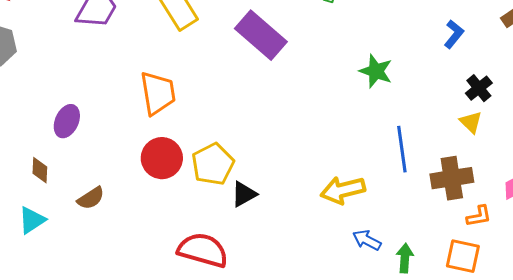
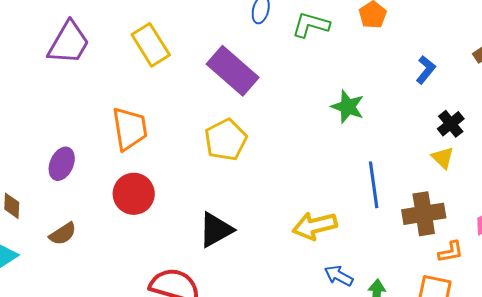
purple ellipse: (67, 121) -> (62, 164), moved
yellow pentagon: (213, 164) -> (226, 140), moved
black triangle: (244, 194) -> (216, 230), size x1.4

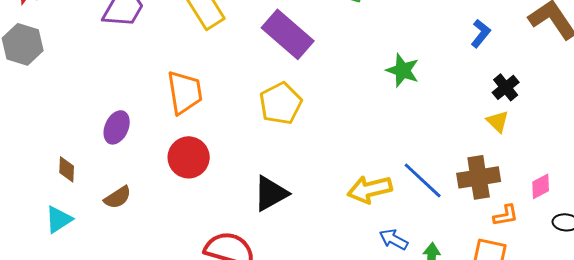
blue line: (374, 185) -> (423, 180), moved, turned -39

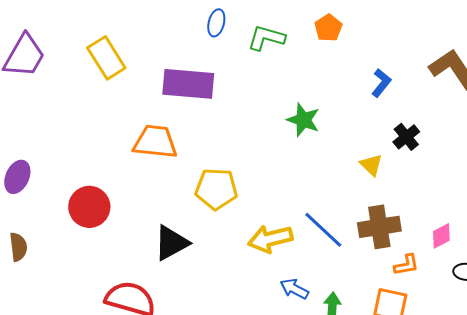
purple rectangle: (288, 34) -> (188, 84), turned -36
orange trapezoid: (185, 92) -> (155, 142), moved, turned -75
yellow pentagon: (281, 103) -> (216, 189), moved, turned 30
yellow triangle: (498, 121) -> (371, 165), moved
brown semicircle: (118, 197) -> (18, 247), turned -64

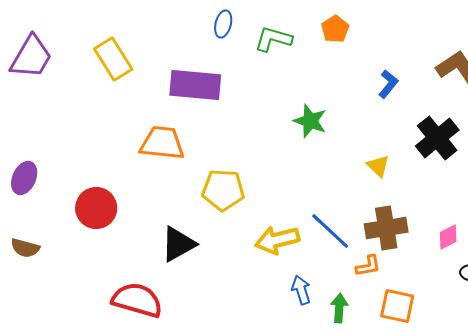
black cross: (406, 137) -> (437, 138), moved, size x1.6
brown semicircle: (18, 247) -> (25, 248), turned 112
orange L-shape: (406, 265) -> (368, 266), moved
blue arrow: (294, 289) -> (301, 290), turned 44

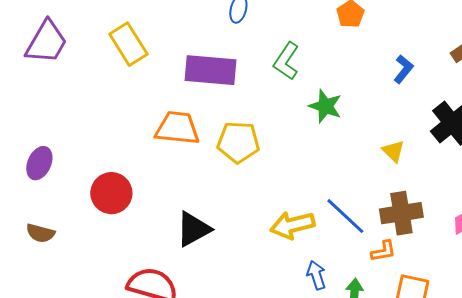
green L-shape: (273, 39) -> (286, 61), moved, turned -72
yellow pentagon: (223, 190) -> (238, 142), moved

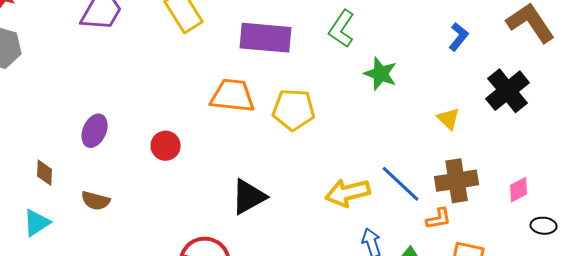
red circle: (111, 193) -> (166, 146), moved, size x0.7

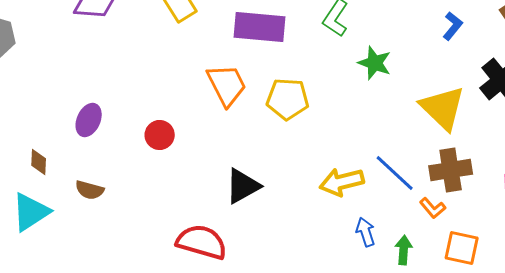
orange trapezoid: (233, 96) -> (227, 85), turned 57
yellow triangle: (449, 119) -> (443, 108), size x2.0
orange L-shape: (439, 219) -> (433, 208), turned 60
cyan triangle: (37, 223) -> (31, 212), size x1.4

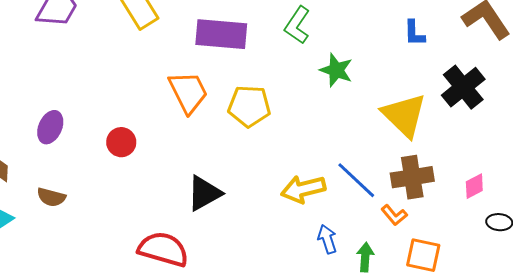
blue L-shape: (453, 26) -> (414, 33), turned 140

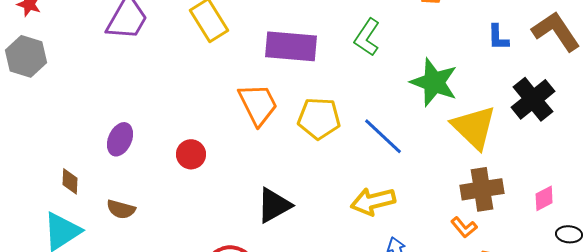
blue L-shape: (414, 33) -> (498, 37), moved
green star: (336, 70) -> (434, 82), moved, size x1.4
blue line: (356, 180) -> (383, 136), moved

